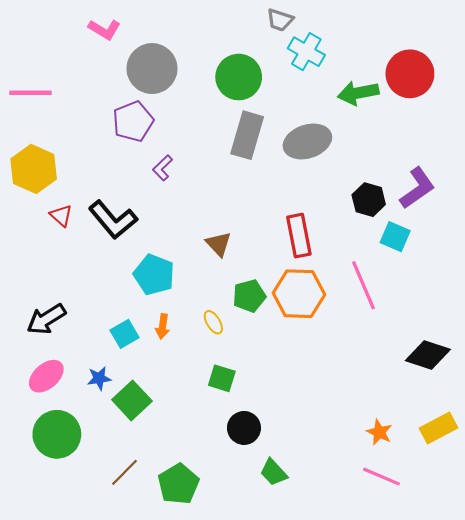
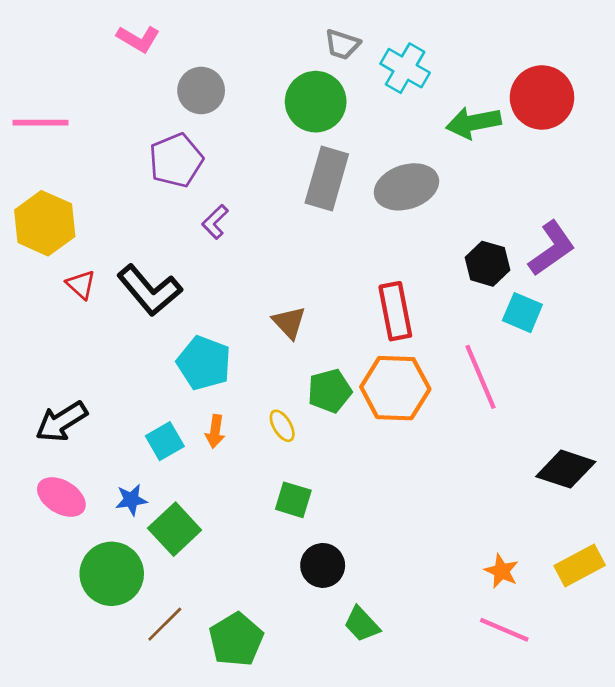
gray trapezoid: (280, 20) -> (342, 44), moved
gray circle: (152, 69) -> (201, 90), size x0.7
pink ellipse: (46, 376) -> (61, 497), turned 72
green circle: (57, 434) -> (112, 574), moved

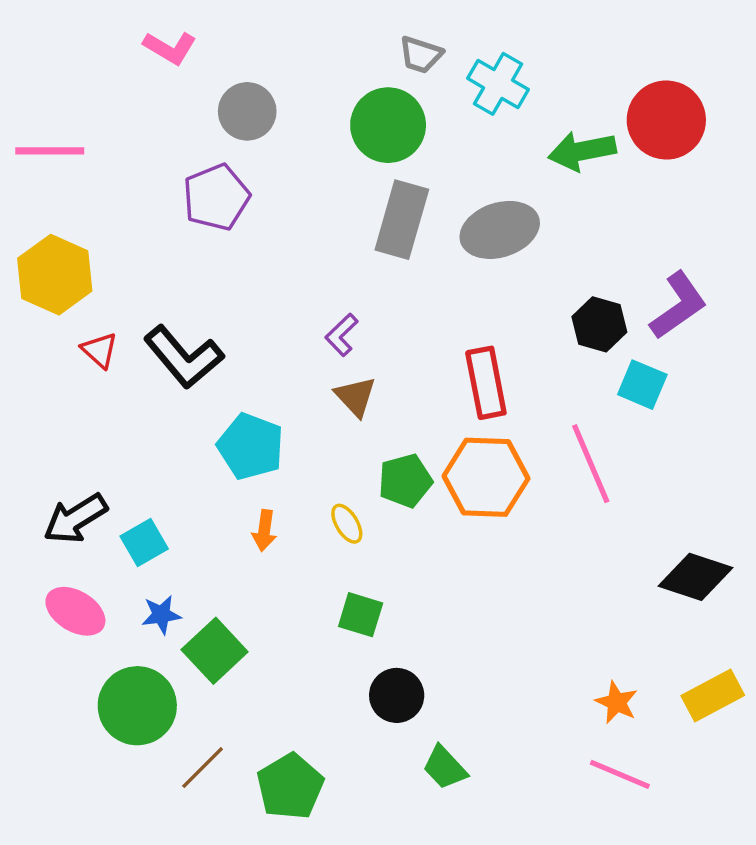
purple L-shape: (215, 222) -> (342, 335), moved
cyan square: (165, 441) -> (144, 543), moved

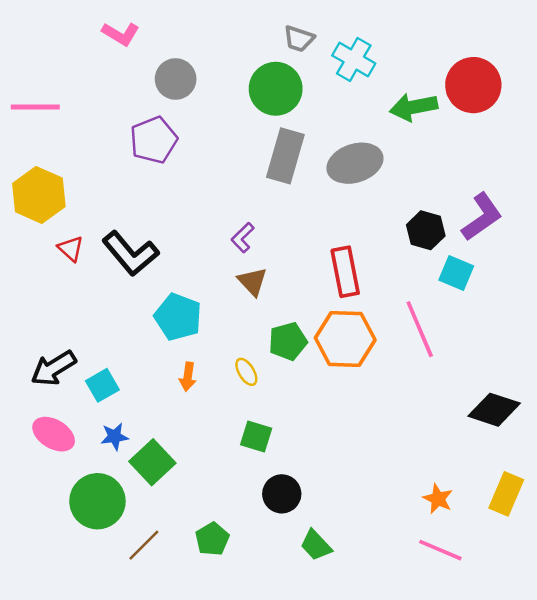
yellow rectangle: (713, 695) -> (506, 494), turned -39
green pentagon: (290, 786) -> (212, 539), moved, size x0.7

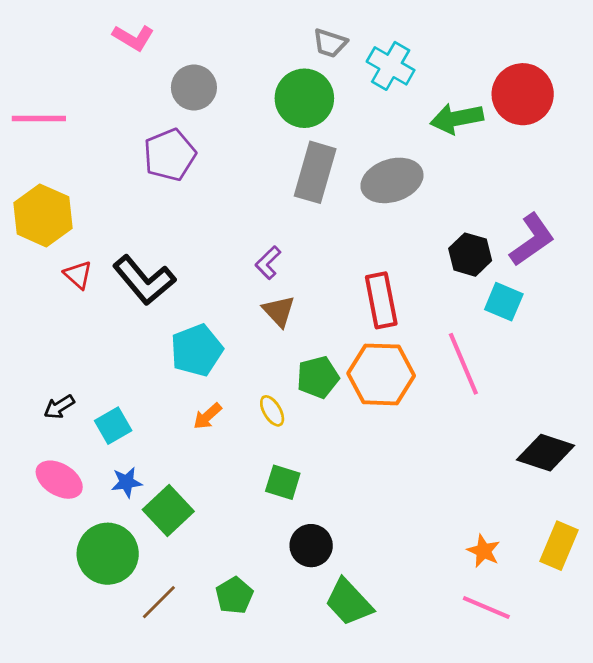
cyan pentagon: (178, 317) -> (197, 350), turned 30
black arrow: (54, 368) -> (59, 407), size x0.6
orange arrow: (188, 377) -> (207, 416), turned 40
green trapezoid: (316, 545) -> (349, 602), size x1.4

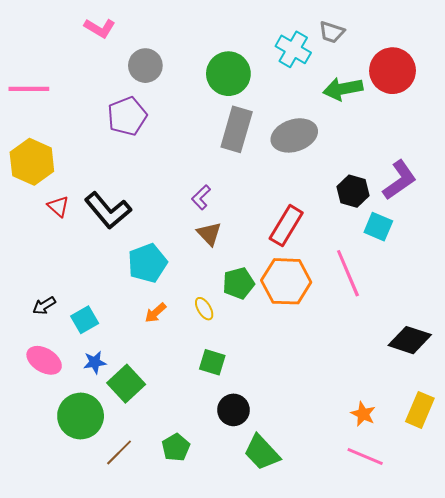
gray trapezoid: (330, 43) -> (332, 32), moved
red rectangle: (381, 300) -> (286, 226), turned 42

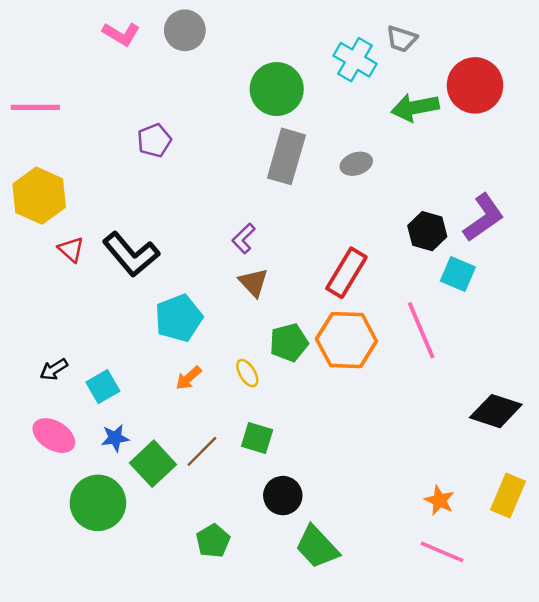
gray circle: (145, 66) -> (185, 30), moved
purple pentagon: (127, 116) -> (154, 140), size x0.7
gray ellipse: (294, 135) -> (356, 164), size x0.6
brown line: (119, 452) -> (202, 451), moved

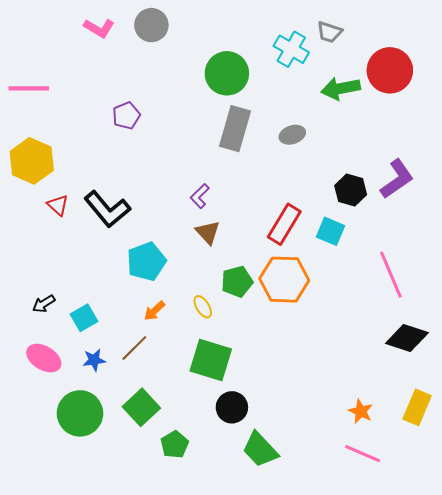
cyan square: (458, 274) -> (331, 231), moved
pink line: (421, 330) -> (391, 275), moved
green square: (257, 438) -> (211, 360), size x1.6
brown line: (202, 451) -> (134, 348), moved
green square: (153, 464) -> (141, 407), moved

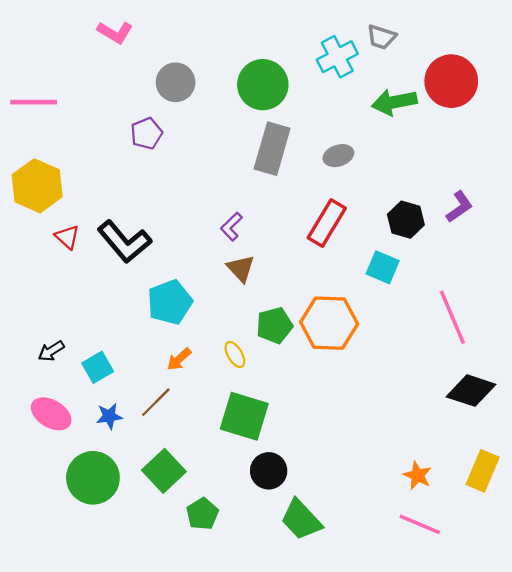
gray circle: (151, 25) -> (176, 82), moved
cyan cross: (291, 49) -> (337, 57), turned 32
purple L-shape: (397, 179) -> (459, 207), size x0.7
red rectangle: (284, 224) -> (327, 223), moved

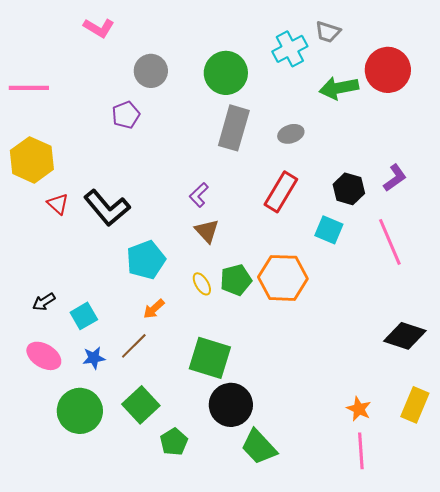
pink line: (452, 317) -> (390, 242), moved
yellow ellipse: (235, 355) -> (202, 284), moved
black circle: (269, 471) -> (231, 405), size x1.4
pink line: (420, 524) -> (361, 451), turned 63

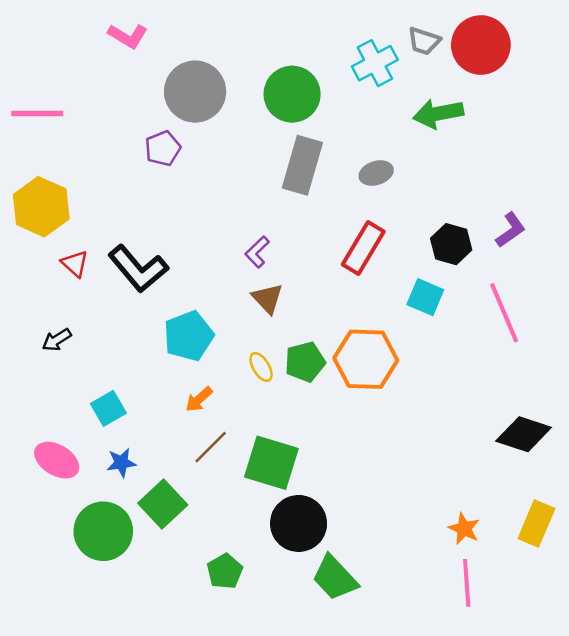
red circle: (388, 70) -> (481, 45), moved
gray circle: (151, 71) -> (195, 92), size x1.4
black arrow: (44, 302) -> (57, 340), moved
brown line: (134, 346) -> (211, 447), moved
green square: (141, 405) -> (163, 504), moved

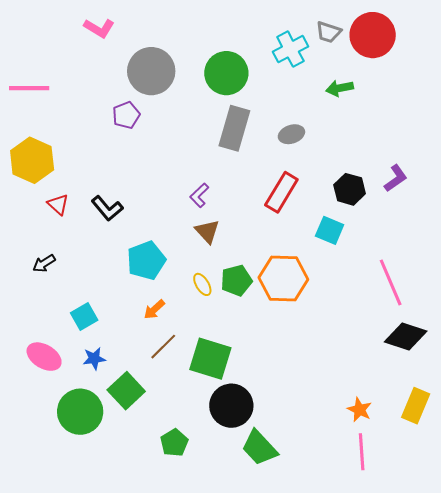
green arrow: (438, 114) -> (340, 88), size x0.7
black L-shape: (138, 269) -> (107, 208), size x0.7
pink line: (504, 313) -> (391, 282), moved

